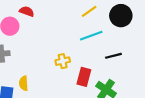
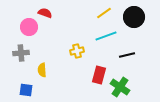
yellow cross: (63, 61) -> (77, 51), moved
yellow semicircle: (24, 83) -> (42, 70), moved

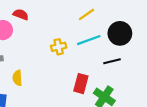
black circle: (134, 17) -> (120, 33), moved
yellow cross: (77, 51) -> (59, 47), moved

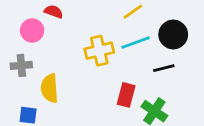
yellow cross: (59, 47) -> (99, 51), size x1.5
yellow semicircle: (17, 78) -> (50, 88), size x1.5

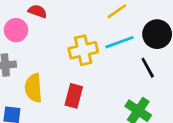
black line: (164, 68) -> (148, 68), turned 75
red rectangle: (126, 95) -> (74, 96), moved

